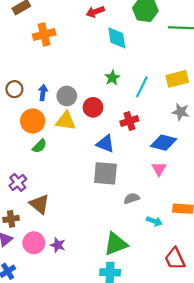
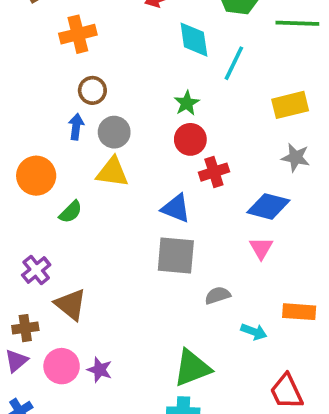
cyan line: (142, 87) -> (234, 63), moved
brown circle: (14, 89) -> (92, 90), moved
red circle: (93, 107) -> (190, 139), moved
orange circle: (33, 121) -> (36, 176), moved

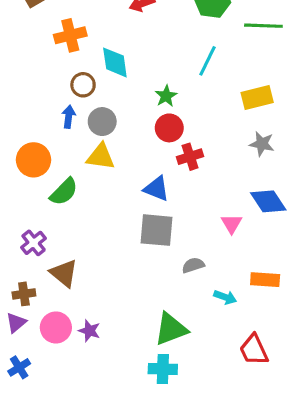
cyan diamond: (194, 40) -> (115, 62), moved
blue diamond: (268, 206) -> (268, 201), moved, turned 42
green semicircle: (71, 212) -> (64, 192), size x1.4

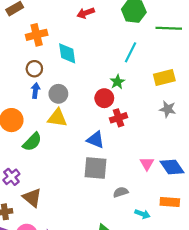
brown circle: (83, 85) -> (34, 69), moved
green star: (166, 96) -> (117, 82), moved
blue diamond: (268, 201) -> (172, 167), moved

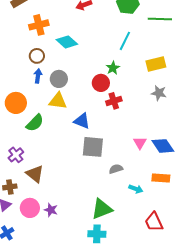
cyan diamond: (67, 53) -> (67, 42), turned -40
blue triangle: (96, 140) -> (82, 121), moved

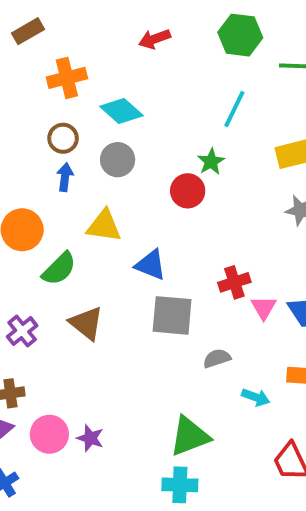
gray circle: (59, 79) -> (118, 160), moved
red cross: (114, 101) -> (234, 282), moved
brown triangle: (35, 174) -> (86, 323), moved

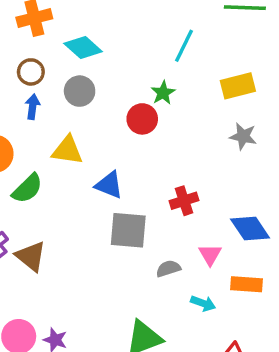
pink triangle: (264, 308) -> (210, 255), moved
brown triangle: (86, 323) -> (31, 256), moved

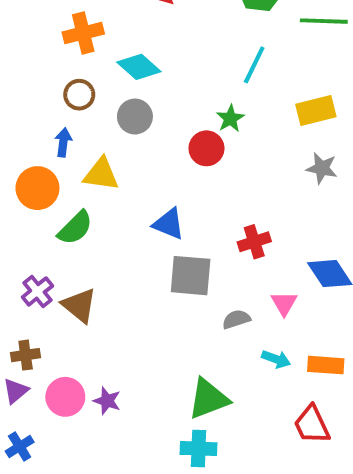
blue arrow: (33, 107) -> (63, 142), moved
yellow triangle: (67, 150) -> (101, 174), moved
orange rectangle: (247, 284) -> (326, 365), moved

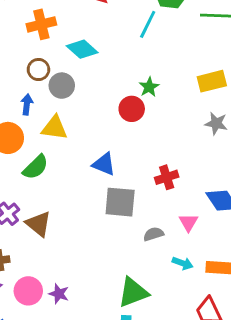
cyan line: (254, 65) -> (148, 24), moved
gray circle: (135, 117) -> (62, 86), moved

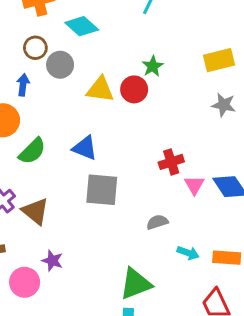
yellow triangle: (54, 128) -> (100, 89), moved
blue triangle: (104, 164) -> (85, 148), moved
gray square: (120, 202) -> (102, 190), moved
pink triangle: (188, 222) -> (194, 185), moved
purple star: (59, 294) -> (52, 261), moved

